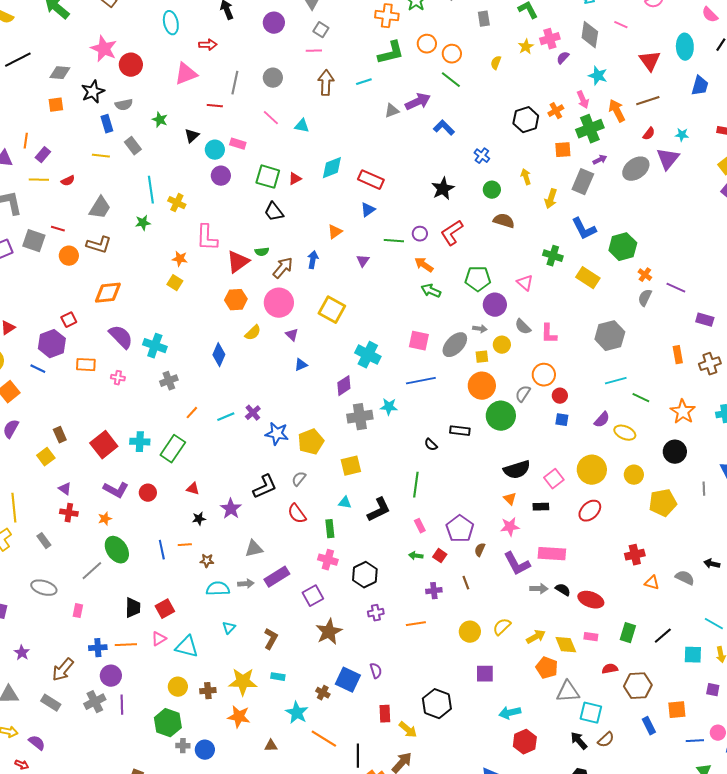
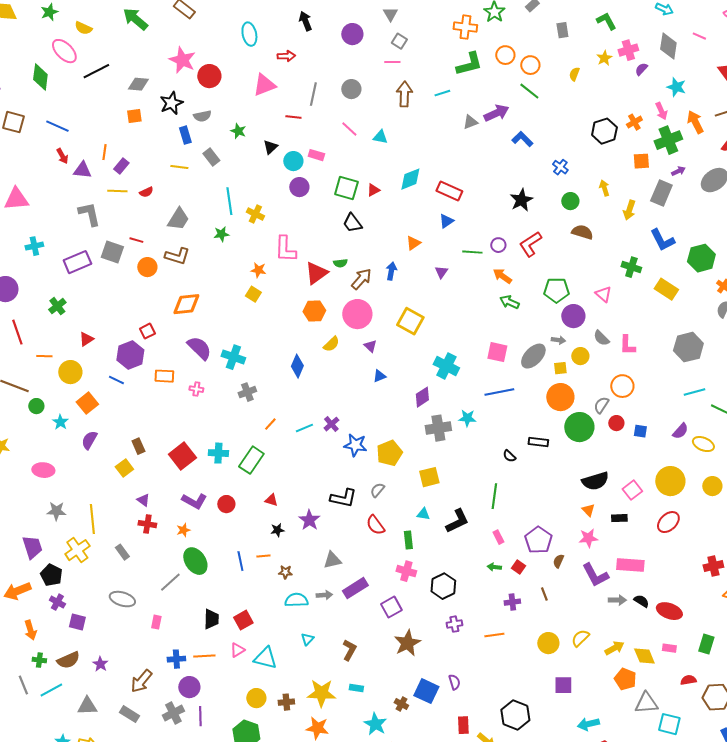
red circle: (560, 396) -> (616, 423), moved
black L-shape: (265, 487) -> (343, 498), turned 36

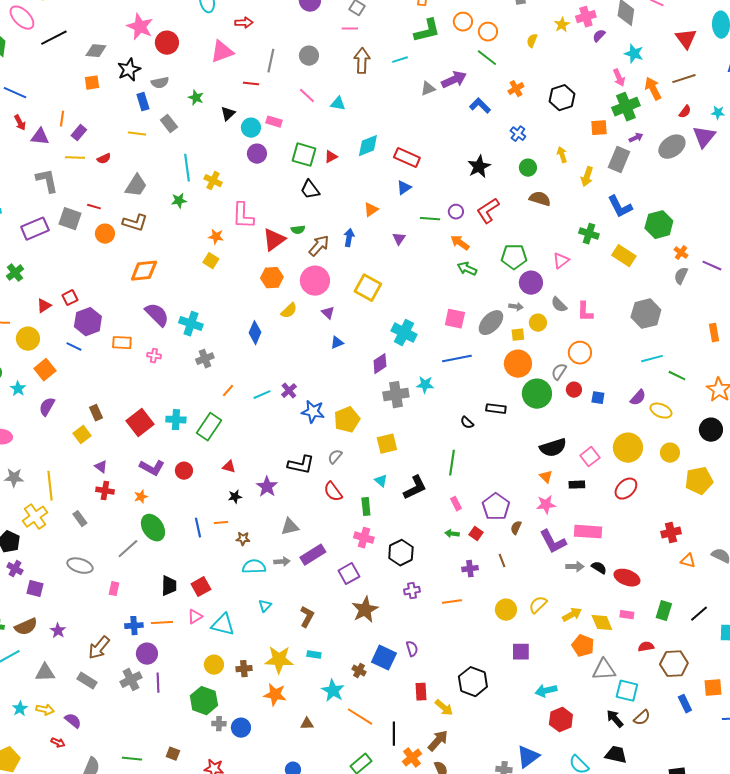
orange cross: (634, 122) -> (516, 89), moved
pink triangle: (603, 294) -> (561, 261), turned 42
red square: (147, 331) -> (70, 298), moved
cyan triangle: (423, 514) -> (381, 481), turned 32

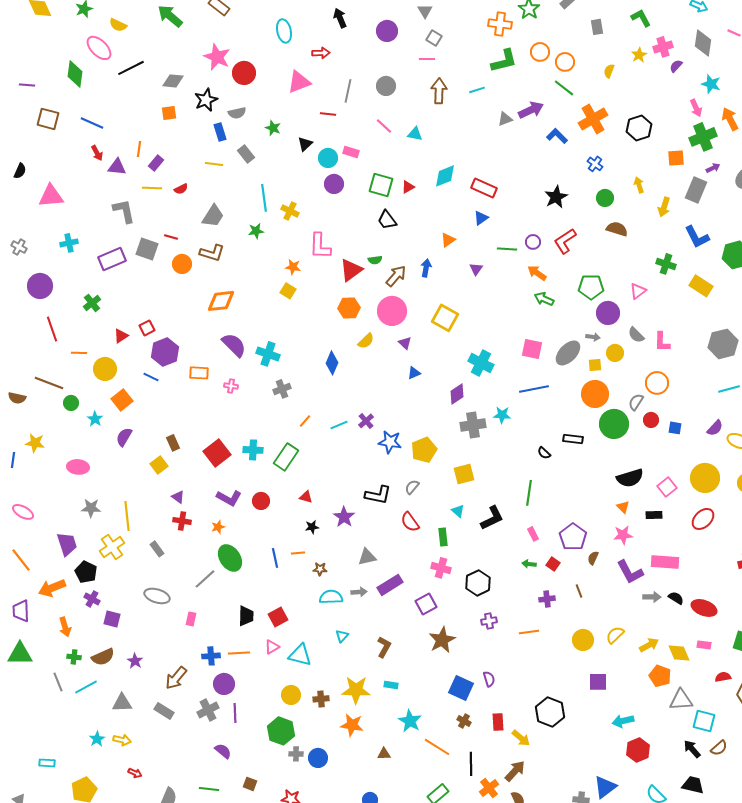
orange cross: (516, 89) -> (593, 119), size x1.8
brown cross: (359, 671) -> (464, 721), moved
purple semicircle: (73, 721) -> (223, 751), moved

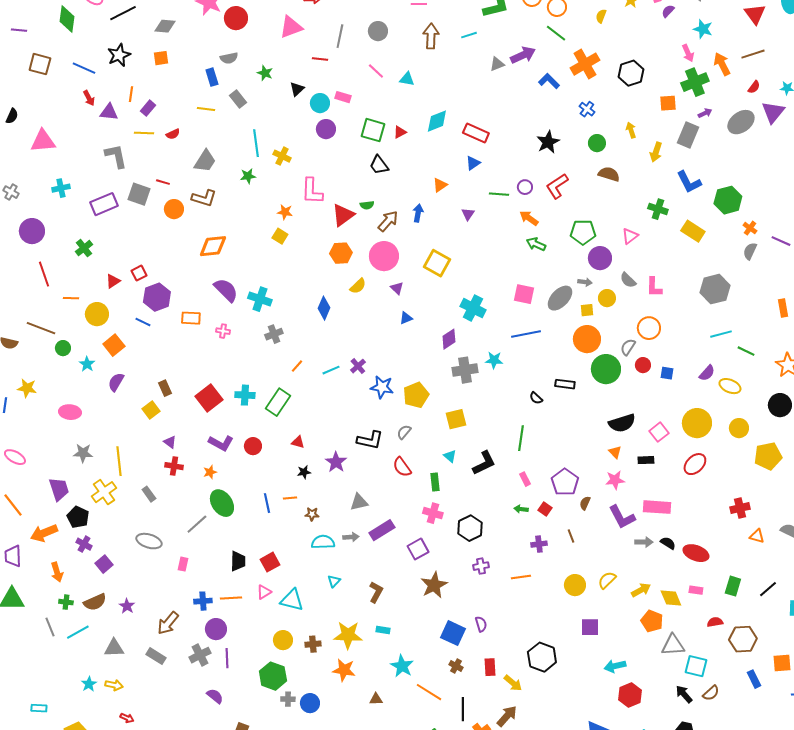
black star: (206, 100) -> (119, 55), moved
purple square: (112, 619) -> (104, 564), turned 36

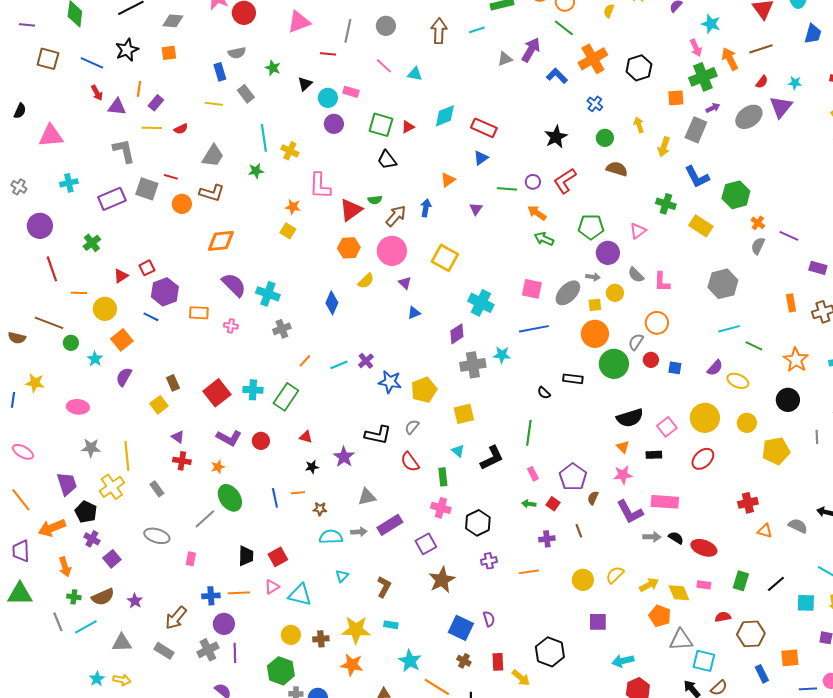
purple arrow: (523, 55) -> (531, 50), turned -35

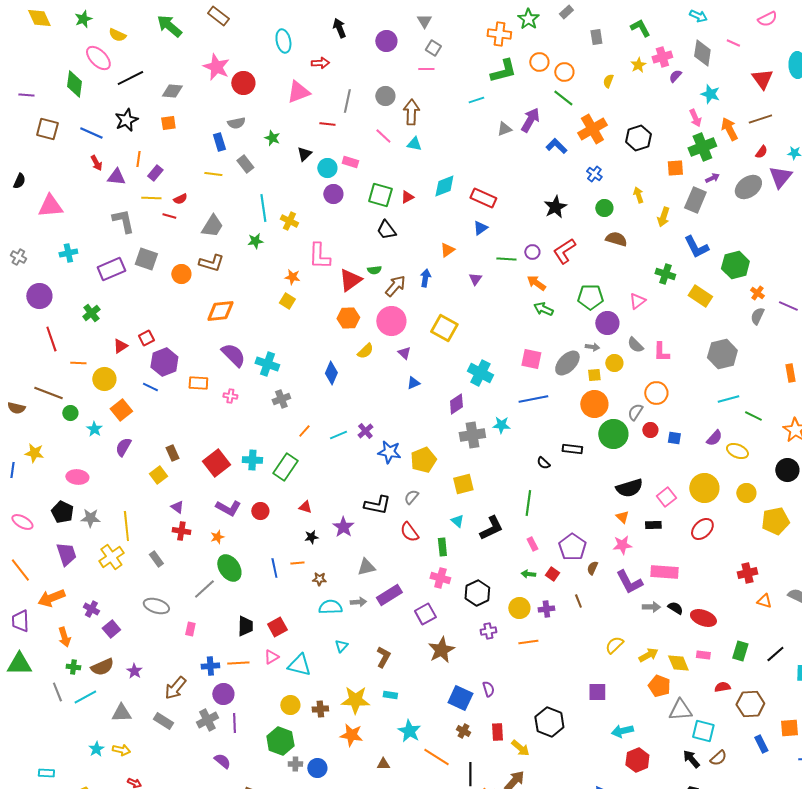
brown arrow: (439, 31) -> (411, 112), moved
red line: (171, 177) -> (169, 216), moved
black pentagon: (86, 512) -> (62, 512), moved
yellow circle: (583, 580) -> (519, 608), moved

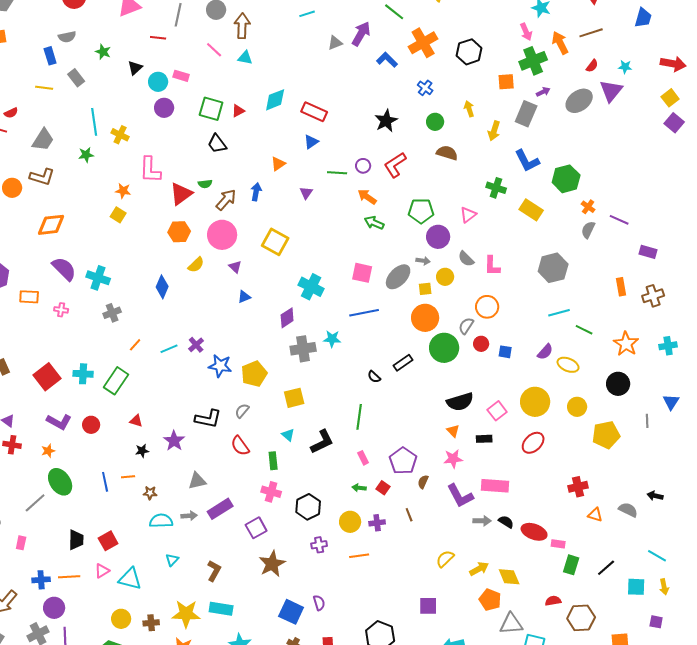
black rectangle: (572, 449) -> (403, 363), turned -42
pink rectangle: (703, 655) -> (558, 544), moved
cyan rectangle: (390, 695) -> (221, 609), size x1.6

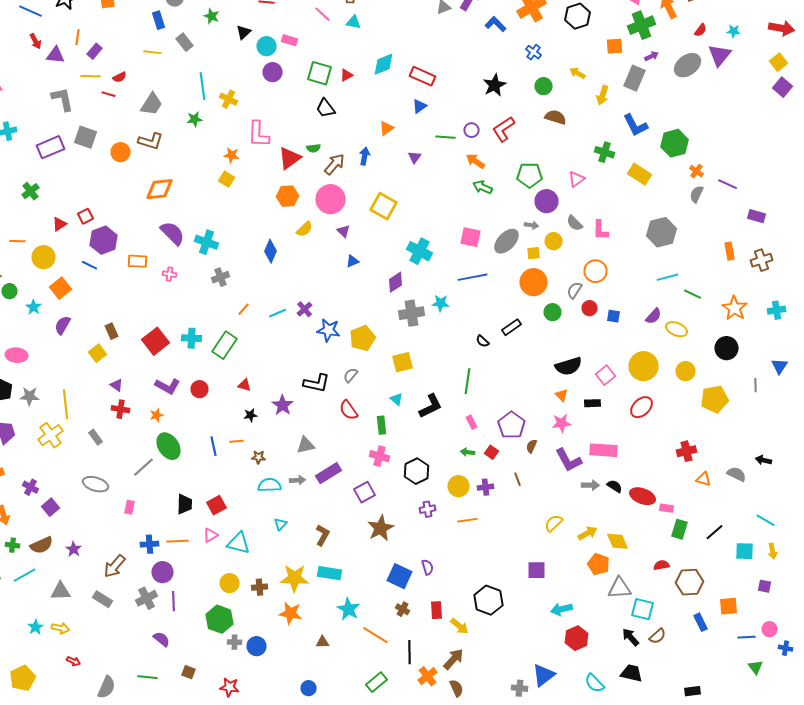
yellow arrow: (469, 109) -> (578, 73), turned -42
green circle: (444, 348) -> (552, 312), size x0.6

